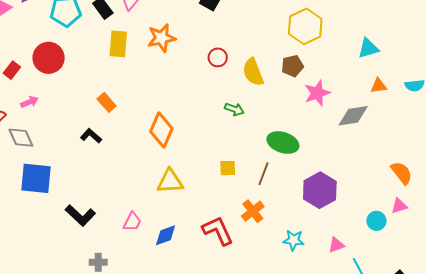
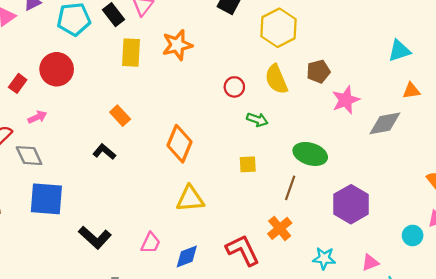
yellow hexagon: (305, 26) -> (279, 28), moved
red circle: (218, 57) -> (234, 87), moved
yellow square: (228, 168) -> (248, 164), moved

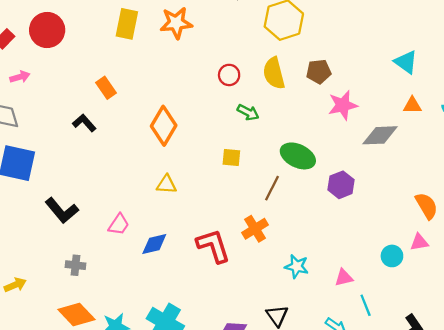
cyan triangle: (399, 51) -> (406, 62), turned 45
yellow triangle: (190, 199) -> (166, 184), size x0.7
purple hexagon: (351, 204) -> (341, 185), moved, size x0.7

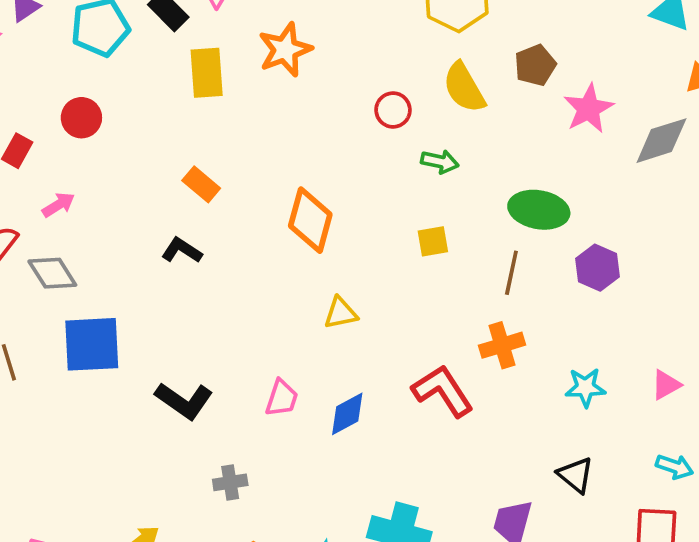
red circle: (47, 30) -> (81, 118), size x0.7
purple hexagon: (341, 185) -> (597, 268), moved
orange cross: (255, 229) -> (502, 345), turned 30

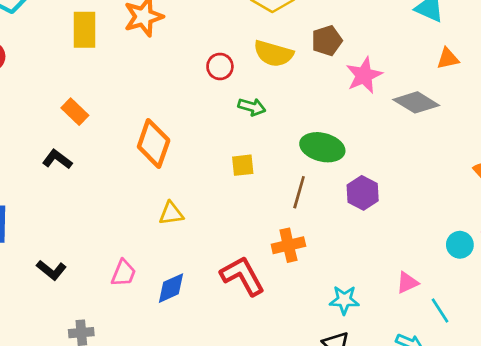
yellow semicircle: (464, 88) -> (273, 54), turned -48
gray diamond: (661, 141) -> (416, 102), turned 45
cyan star: (585, 387) -> (344, 300), moved
black L-shape: (184, 401) -> (51, 270), size x0.7

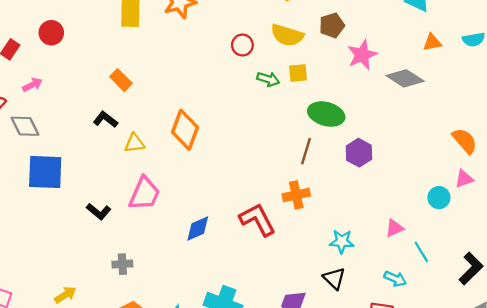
orange diamond: (154, 143) -> (185, 130), moved
yellow square: (243, 165) -> (298, 73), moved
yellow triangle: (171, 213) -> (135, 143), moved
pink trapezoid: (123, 273) -> (144, 194), moved, size x1.5

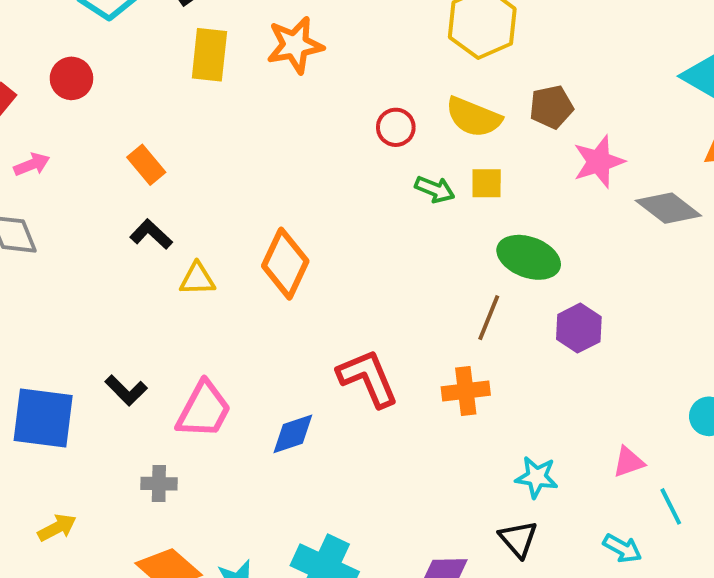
orange rectangle: (121, 80) -> (146, 165), moved
blue square: (45, 172) -> (43, 418), moved
pink trapezoid: (144, 194) -> (204, 410), moved
red L-shape: (258, 220) -> (368, 378), moved

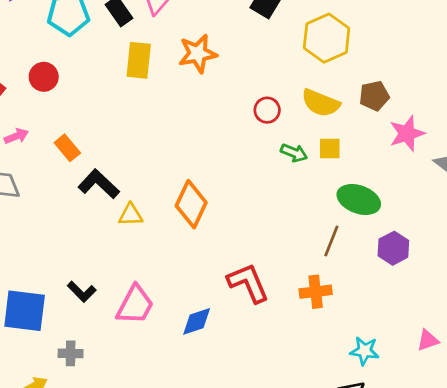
orange rectangle: (146, 165) -> (67, 148), moved
black L-shape: (151, 234) -> (99, 184), size x1.4
gray cross: (159, 484) -> (71, 353), moved

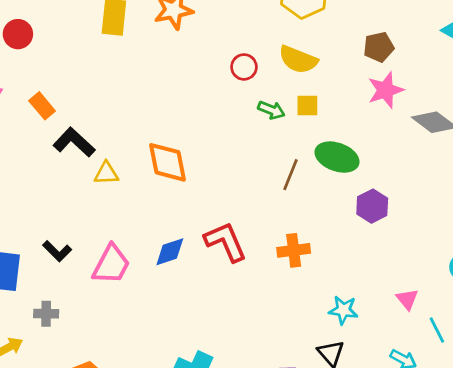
brown pentagon: (374, 96) -> (379, 47), moved
orange diamond: (191, 204) -> (168, 162), turned -36
brown line: (331, 241) -> (290, 175), moved
blue diamond: (197, 321) -> (170, 252), moved
pink triangle: (428, 340) -> (407, 299), turned -50

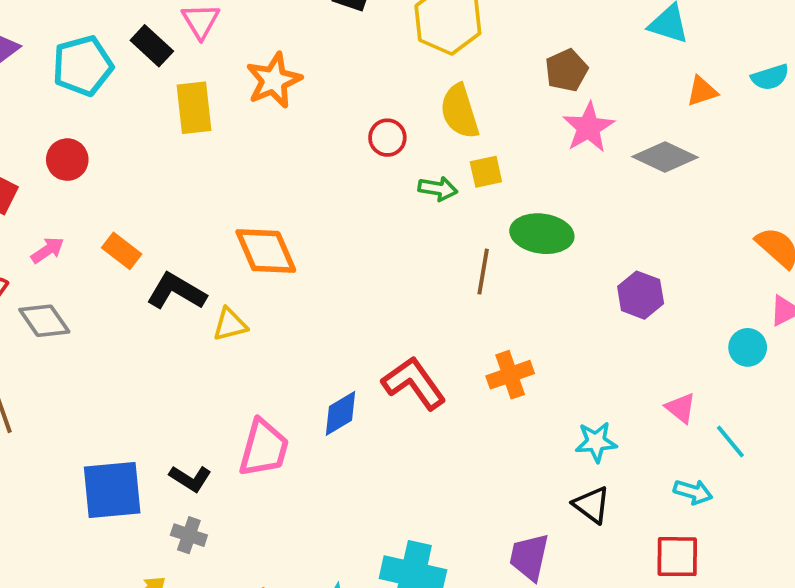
yellow semicircle: (298, 60) -> (460, 111), turned 63
orange diamond: (168, 162) -> (266, 251), moved
purple hexagon: (372, 206) -> (641, 295), moved
black L-shape: (57, 251) -> (190, 478), moved
gray cross: (46, 314) -> (189, 535), turned 30

